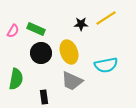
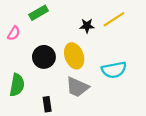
green rectangle: (36, 29) -> (39, 13), moved, turned -54

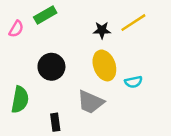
pink semicircle: (14, 33) -> (16, 29), moved
yellow ellipse: (74, 56) -> (104, 65), moved
cyan semicircle: (114, 70) -> (133, 82), size x0.6

